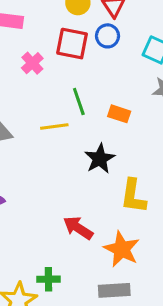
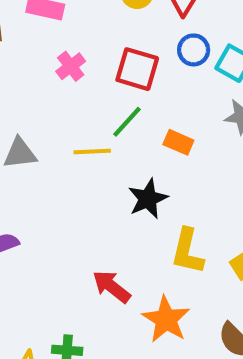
blue circle: (108, 36) -> (194, 50), moved
red square: (72, 44) -> (137, 69), moved
green line: (79, 102) -> (127, 122), turned 56

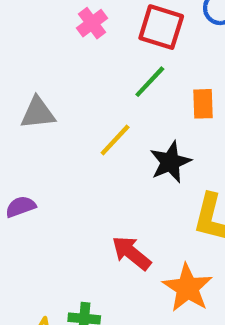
orange rectangle: (178, 142) -> (203, 104), turned 64
yellow line: (92, 151) -> (115, 140), moved, turned -45

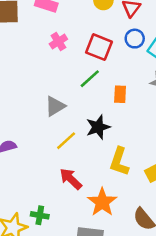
gray triangle: (38, 113) -> (55, 106), moved, turned -30
yellow line: (115, 140) -> (66, 141), moved

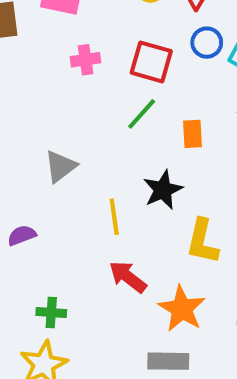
pink cross: (58, 41) -> (86, 60), turned 30
gray triangle: (55, 106) -> (60, 166), moved
yellow line: (66, 141) -> (114, 217), turned -50
green cross: (40, 215) -> (51, 312), moved

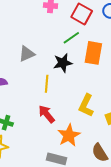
orange rectangle: (193, 134) -> (93, 53), size x1.6
black star: (163, 190) -> (63, 63), moved

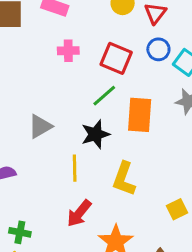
yellow L-shape: (86, 105) -> (124, 179), moved
red arrow: (47, 114) -> (79, 213), turned -96

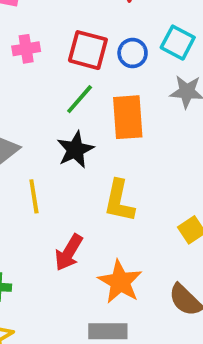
blue circle: (158, 49) -> (133, 53), moved
yellow line: (75, 168) -> (34, 196), moved

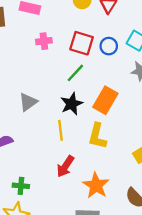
orange rectangle: (128, 117) -> (105, 100), moved, turned 32
yellow line: (34, 196) -> (61, 130), moved

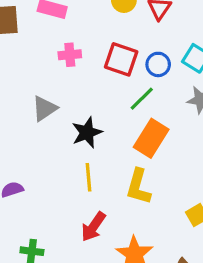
green line: (75, 73) -> (142, 99), moved
gray triangle: (28, 102) -> (44, 108), moved
black star: (72, 104) -> (87, 133), moved

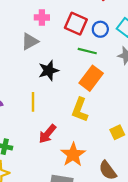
green line: (142, 99) -> (87, 51), turned 54
gray triangle: (44, 108) -> (30, 42), moved
yellow line: (88, 177) -> (33, 102), moved

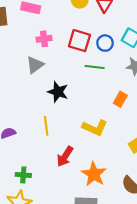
black star: (49, 71) -> (58, 92), turned -30
orange rectangle: (91, 78) -> (120, 99), moved, size x0.6
yellow L-shape: (80, 110) -> (95, 128), turned -80

